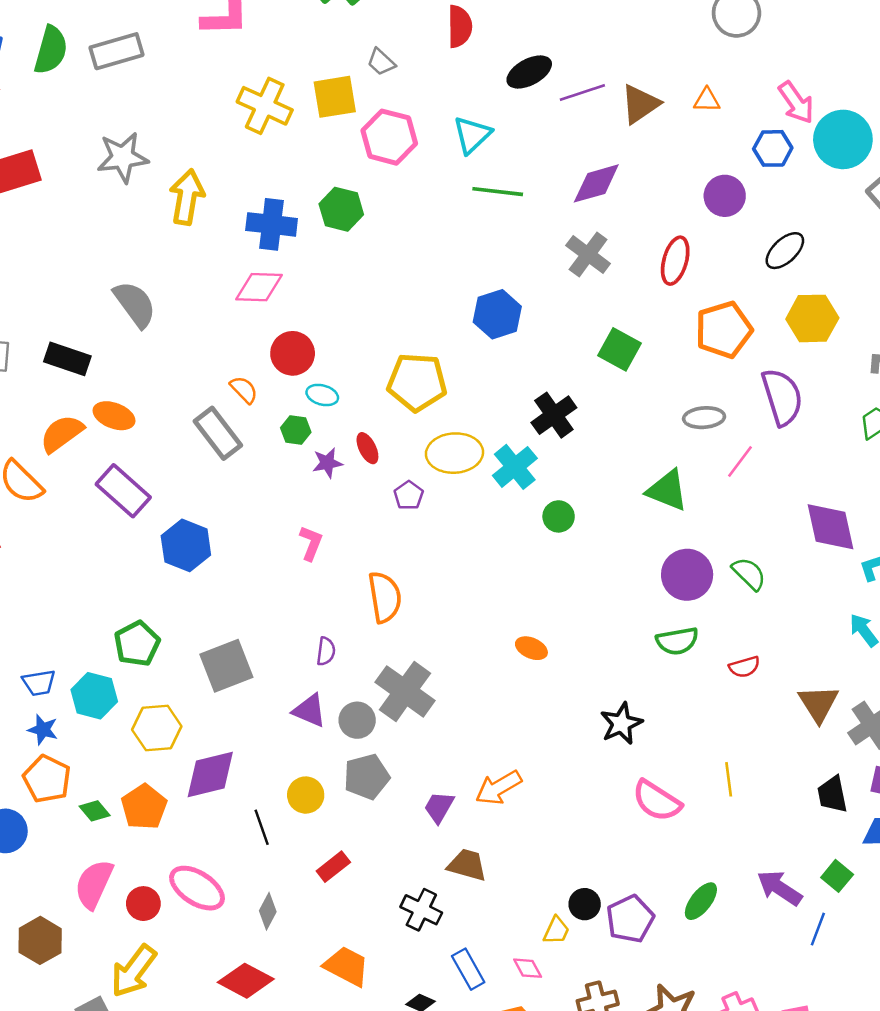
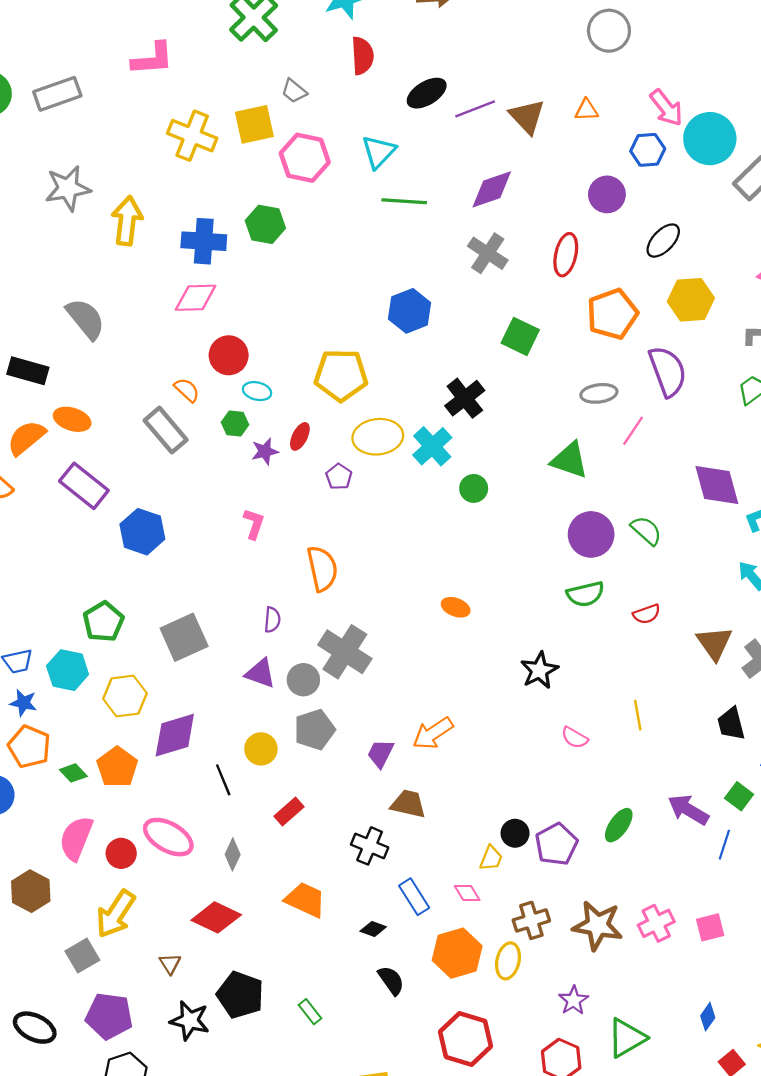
brown triangle: (640, 104) -> (527, 116), turned -36
red ellipse: (367, 448) -> (300, 436), turned 56
pink semicircle: (657, 801) -> (575, 738), size x0.6

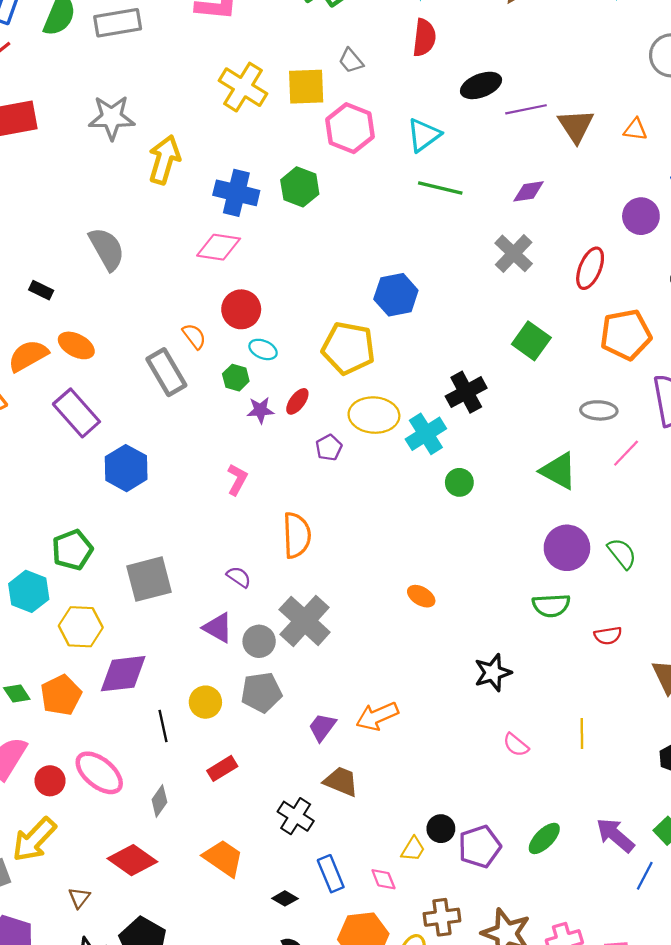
purple diamond: (492, 189) -> (529, 191), size x0.7
blue hexagon: (410, 311) -> (396, 295), moved
black rectangle: (28, 371) -> (41, 290), size x0.6
purple semicircle: (272, 620) -> (239, 577), turned -70

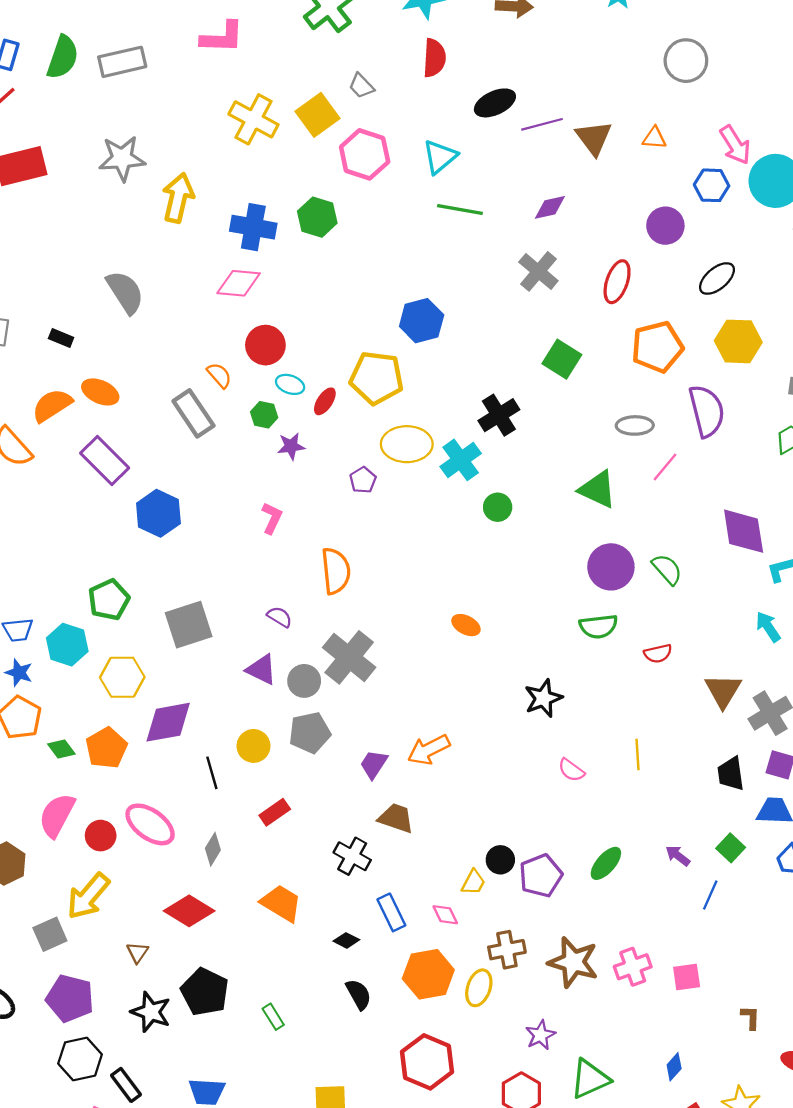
yellow square: (306, 87) -> (317, 115), turned -30
red ellipse: (297, 401) -> (325, 401), moved
purple arrow: (615, 835) -> (678, 856), size x0.6

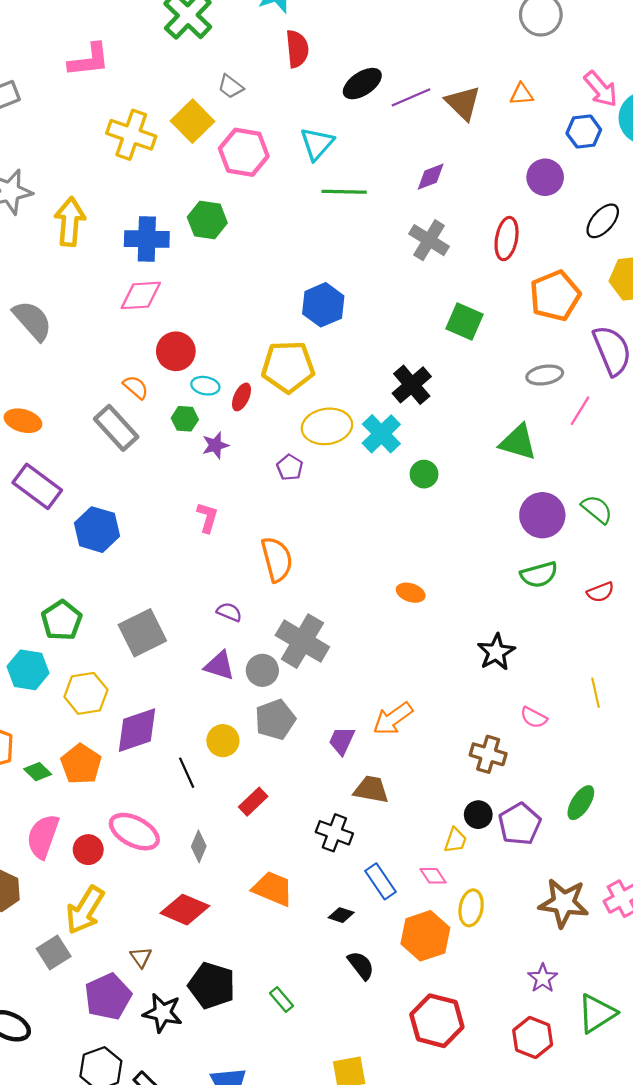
brown cross: (507, 950) -> (488, 754), moved, turned 36
yellow ellipse: (479, 988) -> (471, 908), moved
purple pentagon: (70, 998) -> (108, 997), moved, turned -30

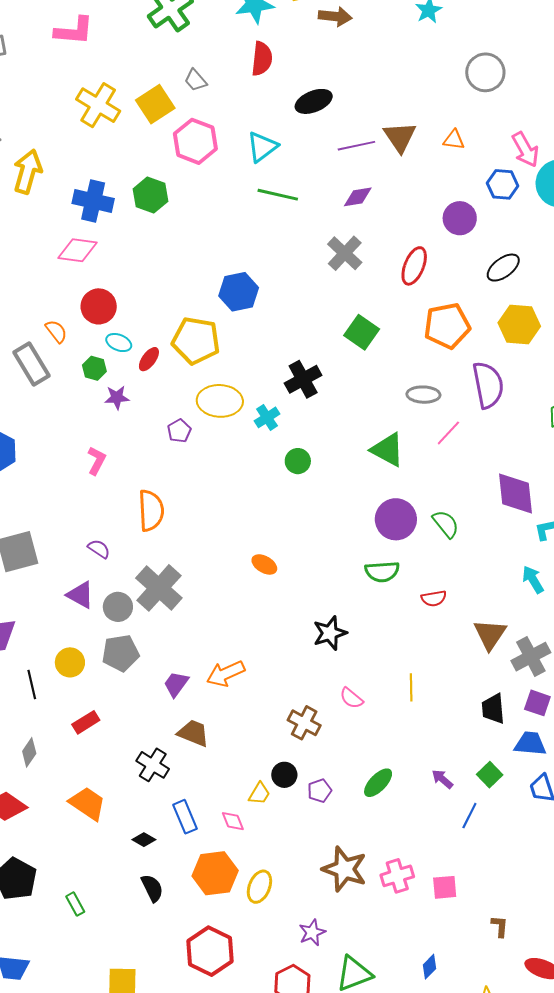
purple line: (411, 97) -> (356, 146), moved
cyan cross: (381, 434) -> (267, 417), size x0.7
purple pentagon: (520, 824) -> (320, 791), size x0.6
yellow ellipse: (471, 908) -> (259, 887), moved

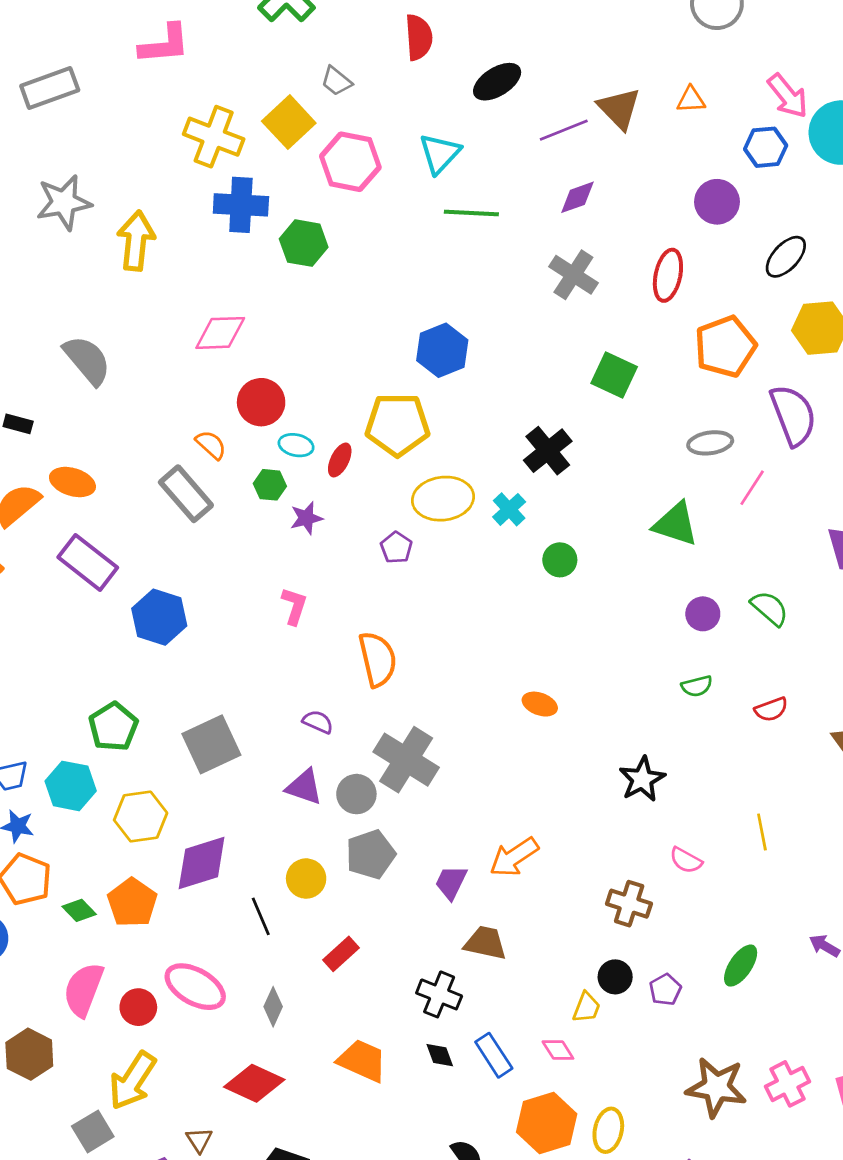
blue cross: (93, 201) -> (241, 205), moved
purple circle: (396, 519) -> (703, 614), size x0.6
green semicircle: (382, 572) -> (697, 686), size x0.7
black diamond: (144, 840) -> (440, 1055), moved, turned 50

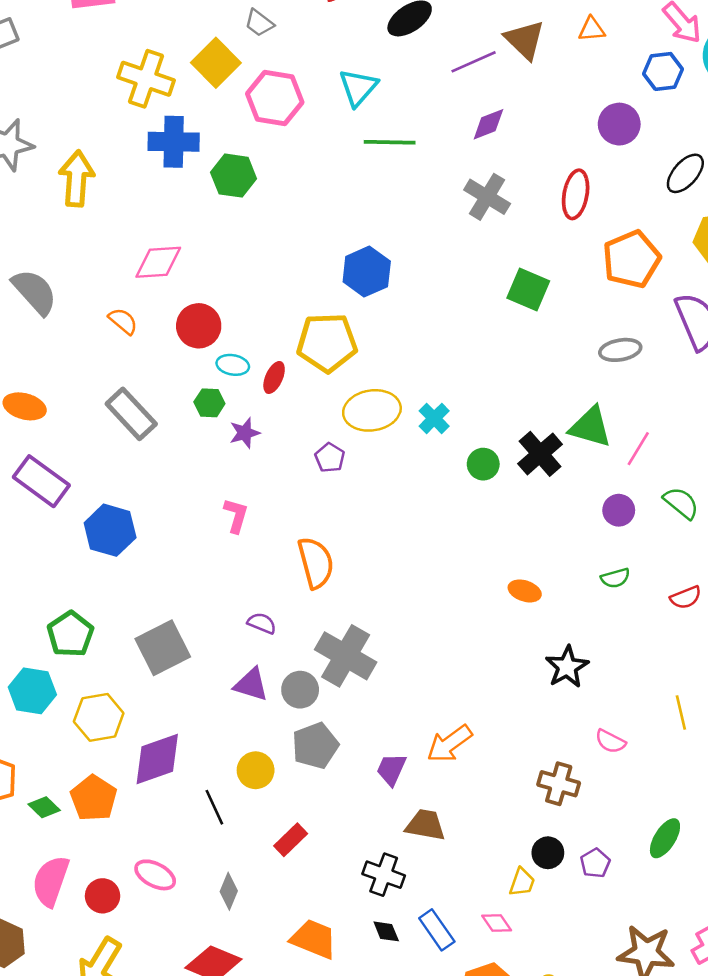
orange semicircle: (211, 445) -> (123, 321), moved
black cross: (548, 451) -> (540, 454), moved
pink line: (752, 488) -> (638, 449), moved
orange ellipse: (540, 704) -> (525, 591), moved
pink ellipse: (195, 987) -> (155, 875), size x0.7

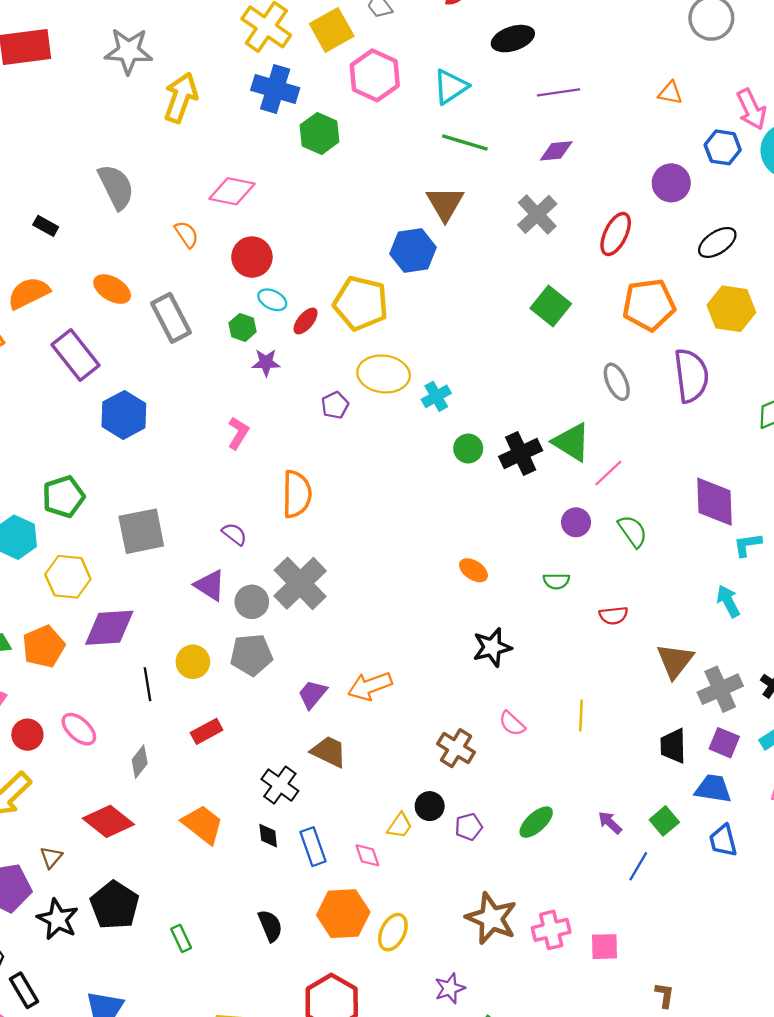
brown triangle: (525, 40) -> (445, 204), moved
gray ellipse: (620, 350) -> (617, 382), turned 60
orange ellipse: (25, 406) -> (112, 289), moved

